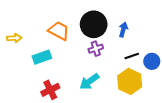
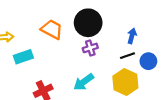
blue arrow: (123, 30) -> (132, 36), moved
cyan rectangle: (42, 57) -> (23, 57), moved

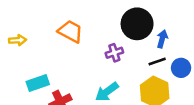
black circle: (88, 23) -> (137, 24), moved
cyan rectangle: (23, 57) -> (38, 83), moved

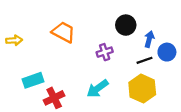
black circle: (137, 24) -> (126, 25), size x0.7
blue circle: (181, 68) -> (167, 52), moved

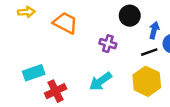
yellow arrow: (14, 40) -> (26, 12), moved
purple cross: (105, 52) -> (108, 44), turned 35

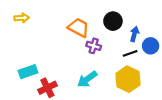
orange trapezoid: (65, 23) -> (79, 28), moved

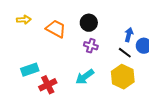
black circle: (113, 21) -> (89, 23), moved
orange trapezoid: (79, 28) -> (56, 29), moved
black line: (130, 53) -> (125, 53), turned 56

